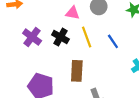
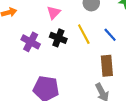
pink triangle: (72, 13) -> (54, 12), moved, turned -48
brown rectangle: (77, 71) -> (107, 66), moved

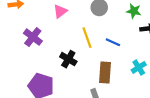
blue line: (110, 35) -> (113, 42), turned -32
black cross: (58, 38) -> (68, 59), moved

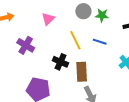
green star: (134, 11) -> (102, 15), moved
brown rectangle: (105, 72) -> (82, 72), moved

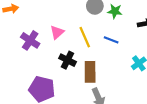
pink triangle: (48, 19) -> (57, 32), moved

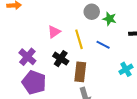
purple cross: (30, 40) -> (27, 57), moved

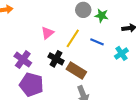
yellow line: (79, 39) -> (73, 38), turned 54
cyan cross: (126, 69) -> (121, 53), moved
brown rectangle: (80, 72) -> (76, 71), turned -60

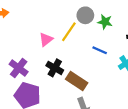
yellow line: (73, 38) -> (69, 32), moved

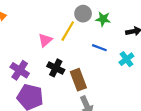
brown rectangle: (77, 81) -> (78, 80), turned 40

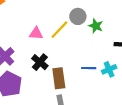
pink triangle: (45, 40) -> (36, 33), turned 32
blue line: (99, 48) -> (89, 68), moved, turned -32

